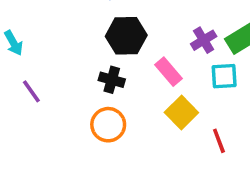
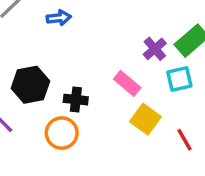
black hexagon: (126, 36) -> (30, 85), moved
orange circle: (108, 125) -> (62, 133), moved

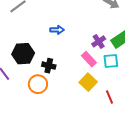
blue arrow: (59, 18) -> (57, 30), moved
pink rectangle: (127, 83) -> (89, 59), moved

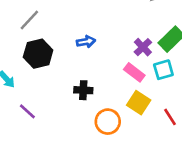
black hexagon: (23, 54) -> (38, 54), moved
orange circle: (38, 84) -> (108, 122), moved

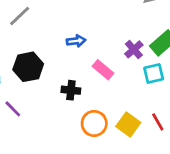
black hexagon: (38, 54) -> (28, 67), moved
pink rectangle: (134, 72) -> (103, 70), moved
yellow square: (139, 103) -> (128, 125), moved

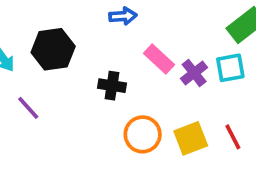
purple cross: (134, 49) -> (194, 73), moved
yellow square: (128, 125) -> (191, 138), turned 30

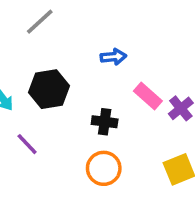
orange circle: (143, 134) -> (104, 168), moved

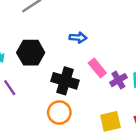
black cross: (105, 122) -> (65, 81), size x1.5

